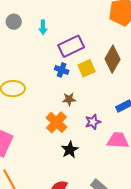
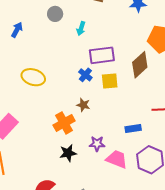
brown diamond: (113, 59) -> (140, 65), moved
purple star: (93, 122) -> (97, 144), moved

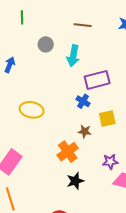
cyan arrow: (81, 28) -> (73, 56), size x1.5
yellow square: (110, 81) -> (107, 118), moved
purple star: (97, 144) -> (110, 162), moved

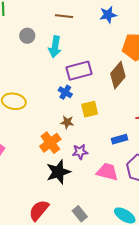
purple star: (110, 162) -> (80, 152), moved
black star: (75, 181) -> (58, 172), size x1.4

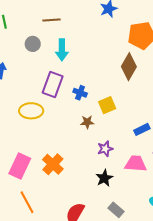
brown line: (64, 16) -> (52, 20), moved
purple rectangle: (79, 71) -> (53, 85), moved, turned -45
orange cross: (50, 143) -> (53, 164), moved
black star: (58, 172) -> (104, 178), moved, size x0.7

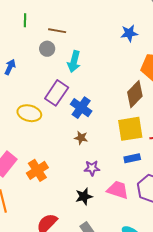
brown line: (52, 20) -> (57, 31), moved
blue cross: (80, 93) -> (81, 108), size x1.5
yellow square: (107, 105) -> (130, 129), moved, size x1.5

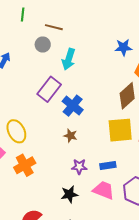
blue star: (129, 33) -> (123, 47), moved
yellow ellipse: (29, 113) -> (16, 131), moved, turned 45
blue rectangle: (132, 158) -> (108, 166), moved

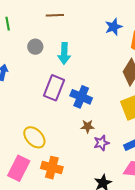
brown line: (54, 27) -> (55, 15), moved
orange cross: (25, 165) -> (52, 168), turned -30
purple star: (79, 167) -> (101, 143), moved

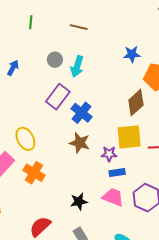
gray circle: (35, 47) -> (55, 60), moved
brown star: (87, 126) -> (80, 143), size x1.5
purple star: (101, 143) -> (109, 154), moved

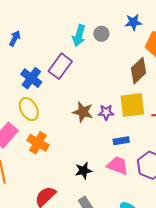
gray circle: (55, 60) -> (101, 34), moved
blue cross: (82, 113) -> (31, 78), moved
purple star: (109, 154) -> (106, 112), moved

